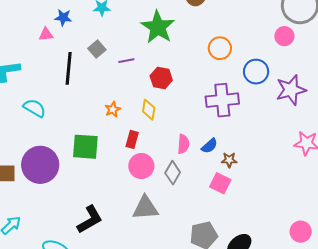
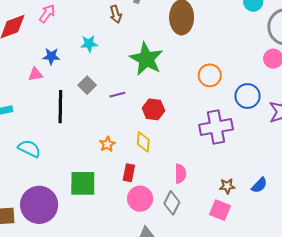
blue semicircle: (209, 146) -> (259, 185), moved

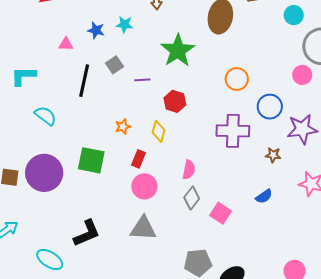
blue star: (51, 56) -> (96, 30), moved
brown star: (227, 186) -> (273, 155), moved
gray diamond: (172, 203) -> (192, 198), moved

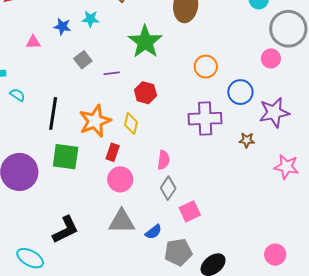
black line: (84, 81) -> (53, 113), moved
cyan semicircle: (45, 116) -> (17, 95), moved, size x0.7
orange star: (123, 127) -> (95, 121), size x2.0
blue semicircle: (264, 196) -> (153, 232), moved
pink square: (221, 213) -> (190, 211), moved, turned 35

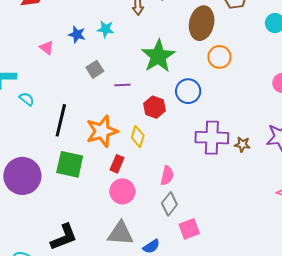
pink triangle: (33, 42) -> (47, 48), turned 35
orange circle: (206, 67) -> (219, 57), moved
blue circle: (240, 92) -> (188, 91), moved
brown star: (247, 140) -> (242, 145), moved

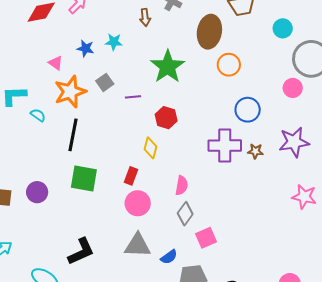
blue circle: (188, 91) -> (248, 110), moved
orange star: (102, 131) -> (70, 92), moved
purple circle: (22, 176) -> (37, 192), size x0.6

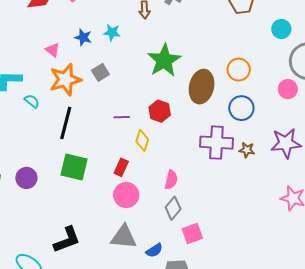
brown ellipse: (209, 32) -> (202, 87), moved
orange circle: (229, 65) -> (239, 70), moved
purple line: (133, 97) -> (122, 117), moved

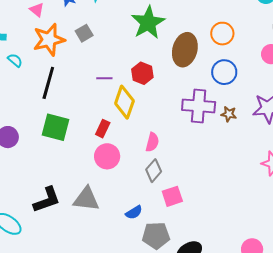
yellow diamond: (142, 140) -> (124, 102), size x1.5
gray triangle: (124, 237) -> (86, 199), moved

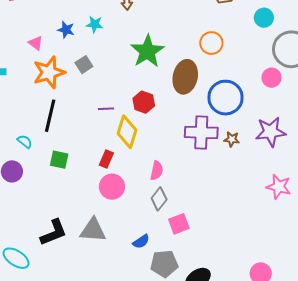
orange circle: (222, 34) -> (211, 43), moved
cyan semicircle: (15, 60) -> (25, 141), moved
blue circle: (224, 72) -> (226, 98), size x1.4
green square: (55, 127) -> (59, 160), size x0.7

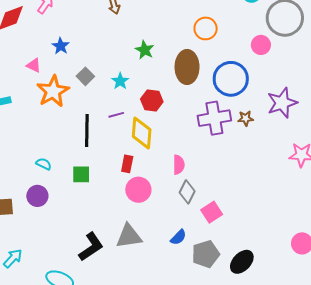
cyan star: (95, 24) -> (120, 81), moved, turned -30
blue star: (66, 30) -> (61, 46), turned 30
green star: (147, 51) -> (145, 50), size x0.6
pink circle: (271, 78) -> (261, 45), moved
black line: (50, 116) -> (87, 130), moved

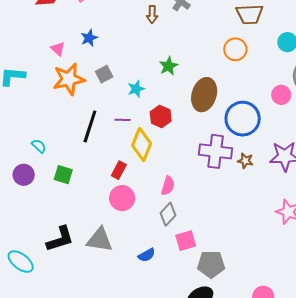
orange circle: (206, 28) -> (235, 49), moved
green square: (81, 174) -> (63, 175), moved
gray pentagon: (206, 254) -> (211, 264), moved

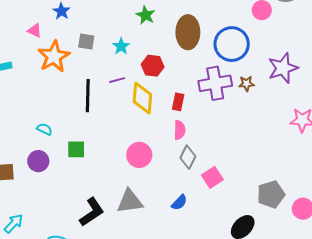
gray square: (104, 74) -> (86, 41), turned -36
red rectangle: (119, 170) -> (178, 102), moved
gray pentagon: (211, 264) -> (271, 194), moved

